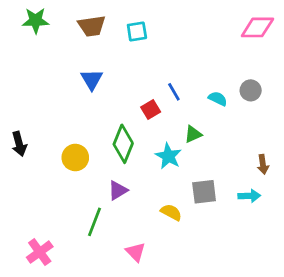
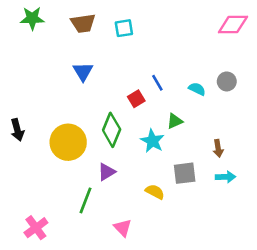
yellow circle: (75, 158) -> (68, 142), size x1.5
brown arrow: (263, 164) -> (218, 148), moved

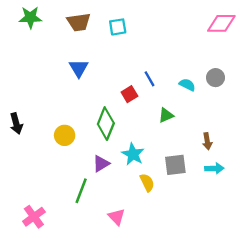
cyan star: (152, 141) -> (133, 154), moved
yellow circle: (68, 142) -> (65, 135), size x0.6
yellow semicircle: (155, 192) -> (147, 183), turned 36

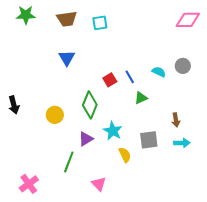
blue line: (149, 79) -> (130, 77), moved

